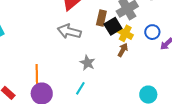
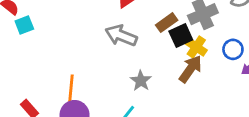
brown rectangle: (101, 18) -> (167, 23), turned 35
brown arrow: (123, 50) -> (190, 69), size x1.5

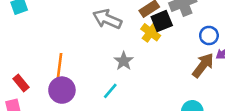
yellow cross: (196, 47) -> (151, 32), moved
brown arrow: (190, 69) -> (203, 65), moved

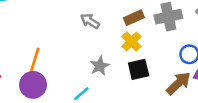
gray arrow: (107, 19) -> (90, 21), size x0.7
black square: (162, 21) -> (139, 69), moved

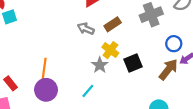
brown rectangle: (134, 18) -> (113, 24), moved
yellow cross: (131, 42) -> (110, 50), moved

